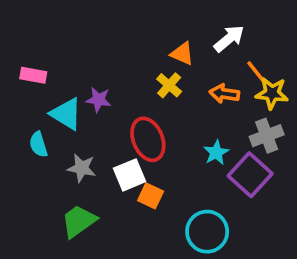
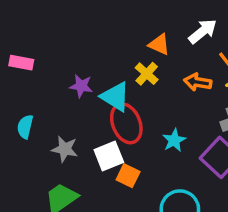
cyan triangle: (66, 114) -> (115, 97), moved
cyan semicircle: (38, 144) -> (25, 127), turned 30
cyan star: (216, 153) -> (174, 140), moved

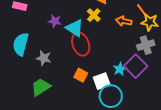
cyan semicircle: (25, 127) -> (21, 44), size x1.6
cyan star: (174, 140) -> (120, 69), moved
white square: (109, 156) -> (102, 81), moved

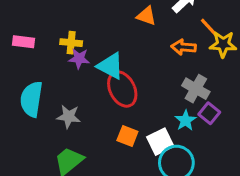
yellow cross: (94, 15) -> (71, 43), moved, turned -32
gray cross: (146, 45) -> (196, 89), moved, turned -36
purple square: (136, 66) -> (209, 113), size x0.6

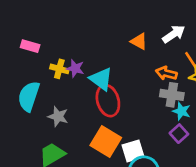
yellow cross: (71, 43) -> (59, 69), moved
gray cross: (196, 89) -> (172, 95), moved, turned -30
cyan star: (186, 120) -> (182, 111), moved, turned -30
orange square: (127, 136) -> (106, 142), size x1.6

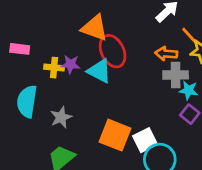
orange triangle: (139, 41) -> (95, 28), moved, size x1.5
red ellipse: (108, 101) -> (113, 51), moved
gray star: (58, 116) -> (61, 117), turned -30

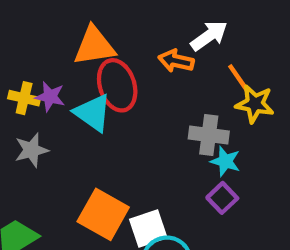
orange triangle: (95, 28) -> (94, 46), turned -36
orange arrow: (166, 54) -> (176, 61), moved
gray star: (61, 117) -> (31, 150), moved

